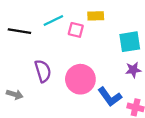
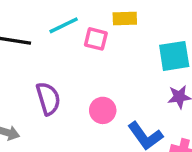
pink circle: (80, 79) -> (103, 110), size x0.6

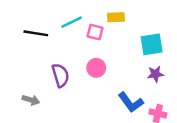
pink circle: (103, 110) -> (96, 68), moved

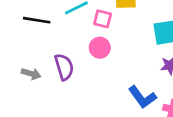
pink circle: (96, 68) -> (100, 48), moved
gray arrow: (31, 100) -> (31, 74), moved

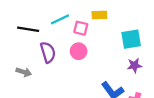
purple semicircle: (64, 67) -> (48, 52), moved

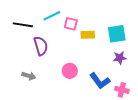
yellow rectangle: (99, 15) -> (88, 35), moved
pink circle: (79, 51) -> (70, 71), moved
gray arrow: (24, 72) -> (29, 76), moved

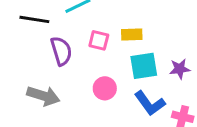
pink square: (71, 24) -> (99, 40), moved
cyan square: (117, 34) -> (144, 66), moved
gray arrow: (29, 76) -> (43, 96), size x1.5

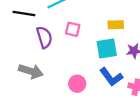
yellow rectangle: (132, 34) -> (116, 25), moved
pink circle: (105, 88) -> (77, 84), moved

